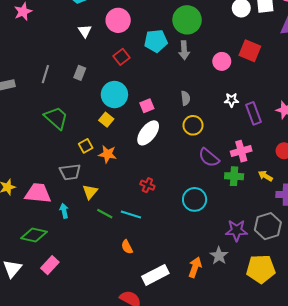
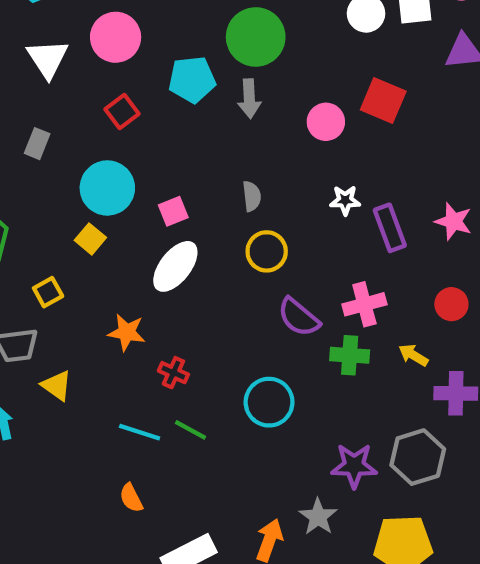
white triangle: (85, 31) -> (48, 59), size x1.5
orange star: (108, 154) -> (127, 332), moved
yellow triangle: (90, 192) -> (57, 386), turned -35
green line: (105, 214) -> (191, 430), moved

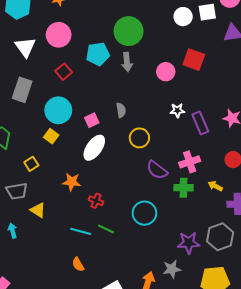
gray rectangle: (37, 144) -> (22, 90), size x1.6
gray semicircle: (252, 196) -> (121, 110), moved
gray star: (318, 517) -> (172, 269), turned 30

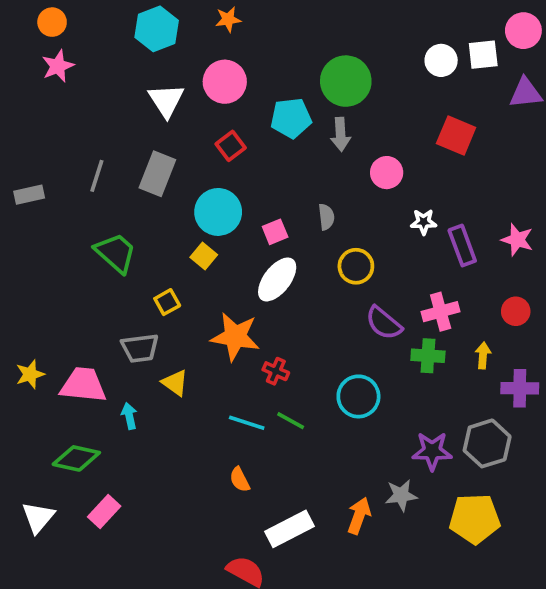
pink circle: (166, 72) -> (387, 173), moved
orange star: (72, 182) -> (235, 337), size x1.5
yellow arrow: (215, 186) -> (483, 355), turned 64

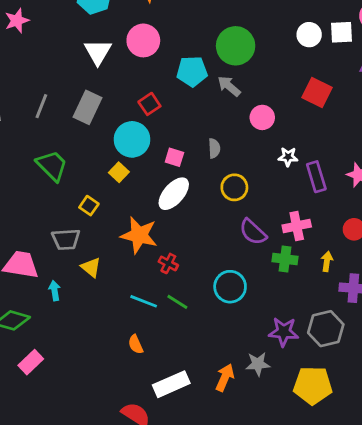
gray arrow: (341, 134) -> (229, 86), turned 130
red square: (231, 146) -> (149, 104), moved
pink square: (275, 232) -> (174, 157), turned 36
yellow square: (167, 302) -> (89, 206), turned -30

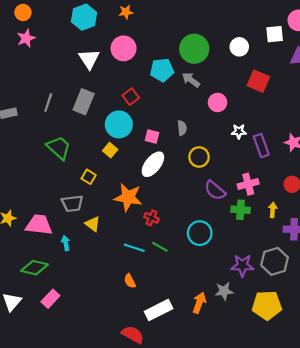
white circle: (309, 35) -> (239, 47), moved

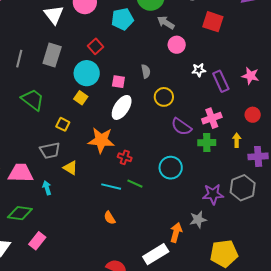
gray arrow: (191, 80) -> (166, 23), moved
yellow pentagon: (267, 305) -> (224, 254), moved
white rectangle: (159, 310) -> (156, 254), moved

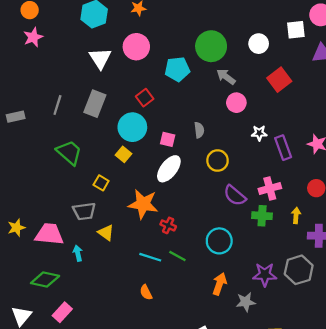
red square: (213, 22) -> (279, 80), turned 30
orange arrow: (176, 232) -> (220, 284), moved

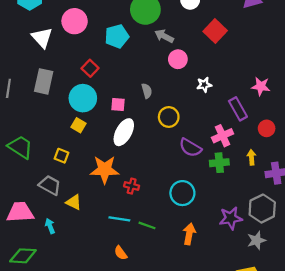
purple rectangle: (283, 148) -> (238, 109), moved
green trapezoid: (69, 152) -> (20, 147), moved
gray trapezoid: (84, 211) -> (50, 185), turned -135
green line: (177, 256) -> (147, 225), moved
gray star: (246, 302) -> (256, 240), moved

